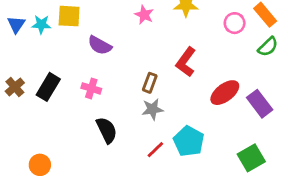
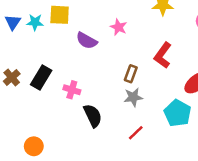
pink star: (144, 15) -> (119, 27), moved
pink cross: (91, 88) -> (72, 90), moved
cyan pentagon: (189, 141) -> (177, 113), moved

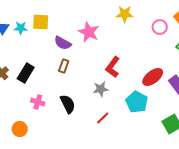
pink star: (119, 27) -> (89, 32), size x1.5
red L-shape: (163, 55) -> (113, 67), moved
brown rectangle: (131, 74) -> (64, 66), moved
pink cross: (72, 90) -> (38, 102), moved

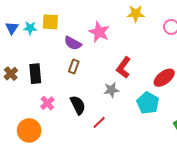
black rectangle: (26, 73) -> (35, 74), turned -36
pink cross: (38, 102) -> (47, 103), turned 32
red line: (103, 118) -> (99, 122), moved
orange circle: (20, 129) -> (29, 130), size x1.5

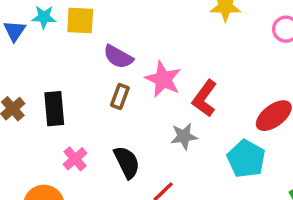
cyan star: (30, 28) -> (44, 17), moved
pink star: (99, 32) -> (163, 79), moved

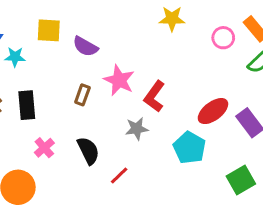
cyan star: (44, 17) -> (15, 57), moved
purple semicircle: (118, 57) -> (85, 47), moved

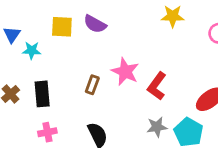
purple semicircle: (85, 47) -> (95, 24), moved
gray star: (137, 129) -> (157, 127), moved
pink cross: (44, 148) -> (47, 132), moved, turned 30

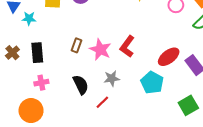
pink star: (125, 72) -> (100, 50), moved
gray star: (157, 127) -> (112, 78), moved

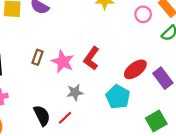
black semicircle: (81, 85) -> (42, 116), moved

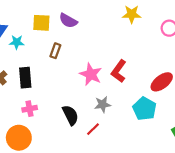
brown rectangle: (37, 57) -> (55, 51), moved
black semicircle: (42, 116) -> (70, 115), moved

